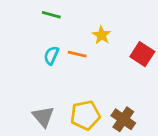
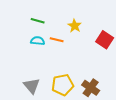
green line: (51, 15) -> (38, 21), moved
cyan semicircle: (51, 55) -> (38, 41), turned 72

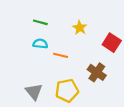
orange line: (57, 40) -> (61, 55), moved
brown cross: (91, 88) -> (97, 72), moved

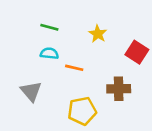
brown cross: (97, 72) -> (119, 89), turned -36
gray triangle: (34, 92) -> (31, 91), moved

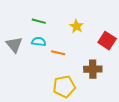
gray triangle: (31, 91) -> (14, 45), moved

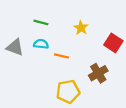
gray triangle: (14, 45) -> (15, 47), turned -30
brown cross: (93, 69) -> (98, 73), turned -30

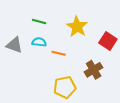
yellow star: (81, 28) -> (77, 27), size x1.5

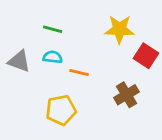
yellow star: (77, 27) -> (119, 29), moved, turned -30
yellow pentagon: (65, 87) -> (61, 110), moved

